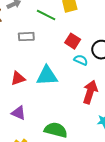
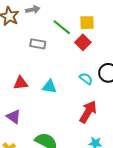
red square: (73, 41) -> (83, 42), moved
cyan triangle: (47, 76) -> (49, 87), size x0.7

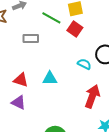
red triangle: (21, 83) -> (21, 80), turned 35
purple triangle: (14, 117) -> (19, 103), moved

